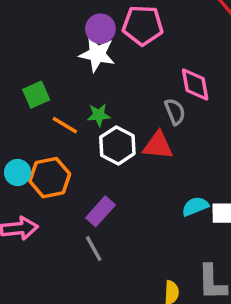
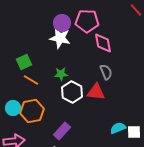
pink diamond: (195, 85) -> (103, 43), moved
orange line: (65, 125) -> (31, 80), moved

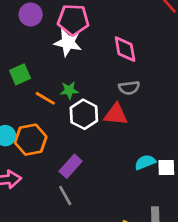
pink pentagon: (87, 21) -> (73, 20), moved
purple circle: (62, 23) -> (31, 15), moved
gray semicircle: (106, 72) -> (129, 88), turned 105
orange line: (31, 80) -> (45, 98), moved

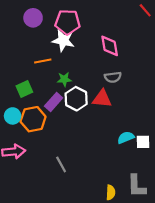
green square: (20, 74) -> (24, 89), moved
orange line: (45, 98) -> (43, 61), moved, turned -42
purple rectangle: (71, 166) -> (54, 102), moved

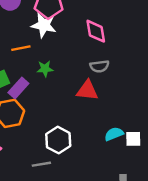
white hexagon: (76, 99) -> (58, 140), moved
purple rectangle: (54, 102) -> (18, 88), moved
gray line: (61, 164) -> (41, 164), turned -70

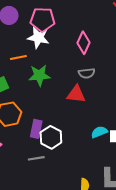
pink diamond: (96, 31) -> (84, 43), turned 35
green star: (45, 69) -> (39, 75), size x1.5
purple rectangle: (18, 88) -> (36, 129), moved, turned -30

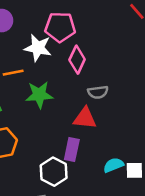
pink pentagon: (43, 20) -> (60, 27), moved
pink diamond: (84, 43) -> (77, 60), moved
purple rectangle: (36, 129) -> (72, 149), moved

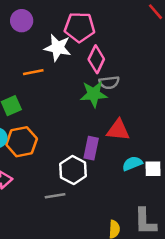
gray semicircle: (98, 92) -> (109, 82), moved
green star: (39, 95) -> (94, 94), moved
red triangle: (85, 118) -> (118, 130), moved

